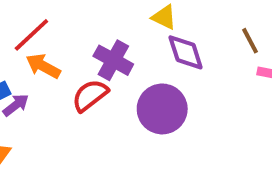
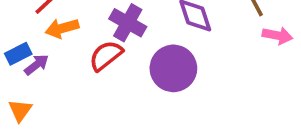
orange arrow: (43, 66) -> (62, 28), turned -44

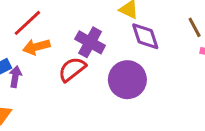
purple arrow: (37, 65) -> (15, 77), turned -42

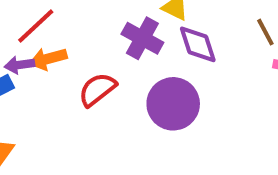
purple cross: (90, 42) -> (142, 38), moved
purple arrow: (15, 77) -> (19, 65), moved, turned -108

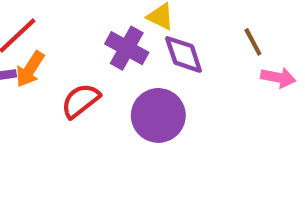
orange arrow: (48, 59) -> (30, 69), turned -42

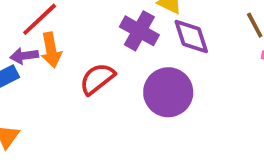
orange arrow: (30, 69) -> (51, 50), turned -44

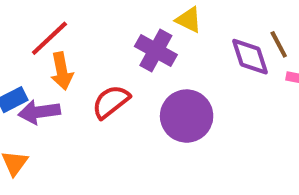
purple diamond: (191, 37) -> (250, 57), moved
purple arrow: (24, 56) -> (39, 112), moved, size x1.4

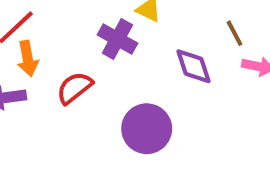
purple diamond: (250, 57) -> (193, 66), moved
purple circle: (187, 116) -> (147, 129), moved

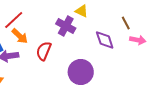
orange arrow: (28, 59) -> (20, 36), turned -36
red semicircle: (75, 88) -> (44, 51), turned -30

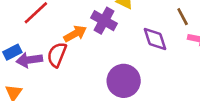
orange arrow: (20, 36) -> (75, 34), moved, turned -72
red semicircle: (44, 51) -> (57, 55), moved

